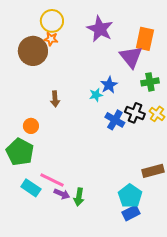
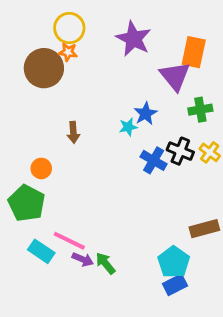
green arrow: (79, 197) -> (105, 263), turned 132

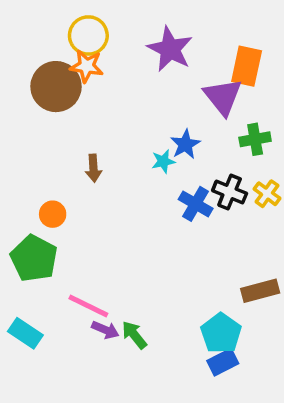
orange star: (68, 52) -> (87, 66), size x1.4
cyan rectangle: (41, 251) -> (25, 333), moved

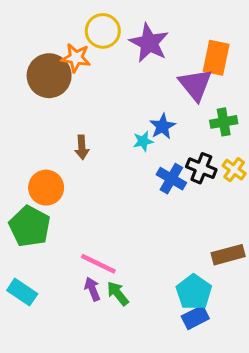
yellow circle: (88, 35) -> (103, 31), moved
orange circle: (53, 214) -> (46, 188), size x1.5
pink line: (88, 306) -> (98, 264), moved
purple arrow: (105, 330) -> (92, 289), turned -135

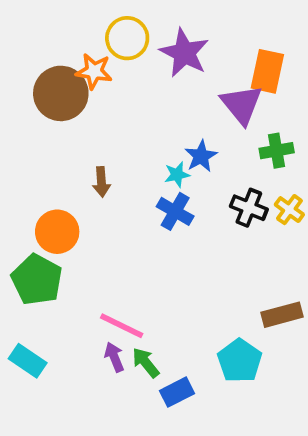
blue cross: (171, 179) -> (175, 211), moved
blue rectangle: (195, 317) -> (177, 392), moved

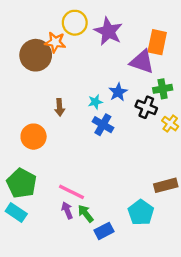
purple triangle: (241, 104) -> (142, 62), turned -32
cyan star: (177, 175) -> (95, 102), moved
black cross: (249, 208) -> (146, 107), moved
green pentagon: (37, 280) -> (22, 183), moved

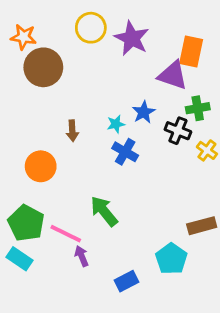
orange star: (55, 42) -> (23, 37), moved
pink line: (71, 192) -> (66, 234), moved
green arrow: (86, 214) -> (104, 211), moved, size x1.4

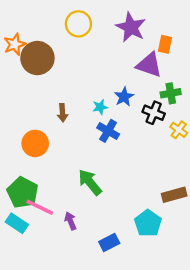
orange star: (23, 37) -> (15, 44), moved, turned -30
purple star: (132, 38) -> (131, 27), moved
orange rectangle: (191, 51) -> (165, 44), size x0.7
pink line: (66, 234) -> (40, 207), moved

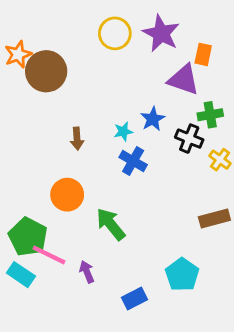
yellow circle: (78, 24) -> (115, 33), moved
orange circle: (35, 143) -> (67, 195), moved
brown rectangle: (174, 195) -> (214, 218), moved

